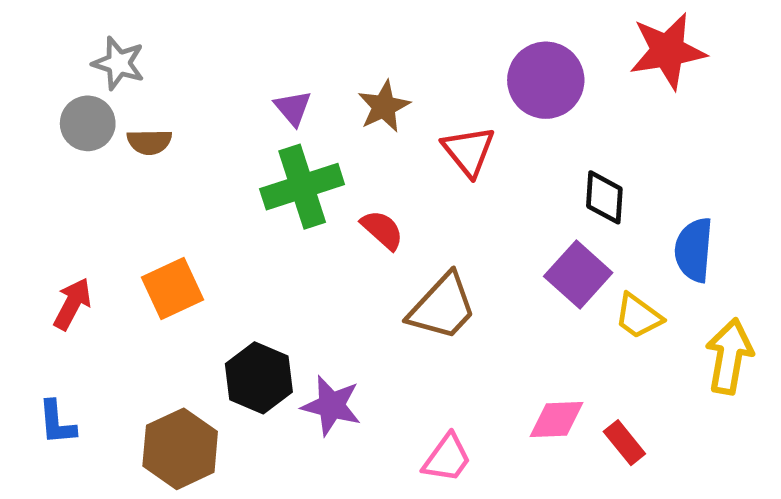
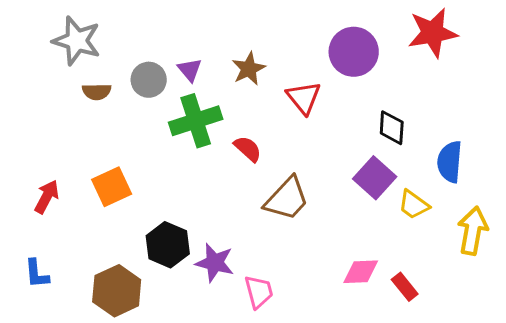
gray star: (119, 63) -> (77, 41), size x1.4
gray circle: (88, 123) -> (149, 80), moved
pink trapezoid: (447, 458) -> (259, 292), moved, turned -51

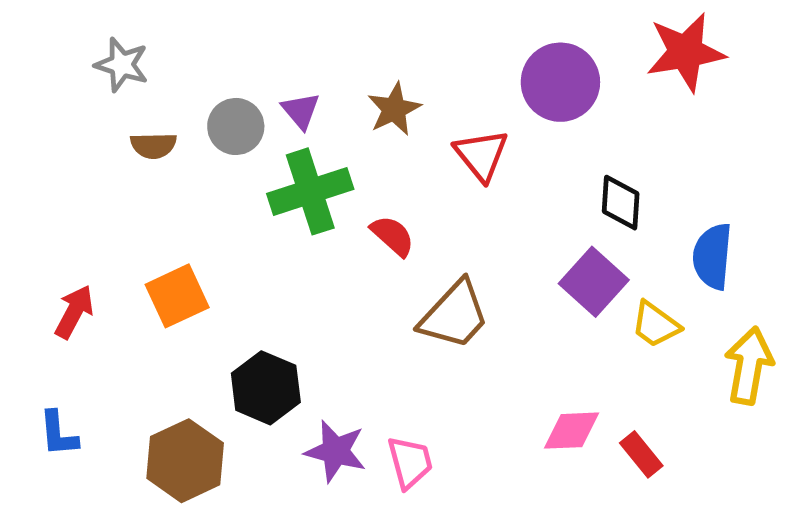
gray star: (77, 41) -> (122, 65), size x0.7
purple star: (215, 263) -> (336, 451), moved

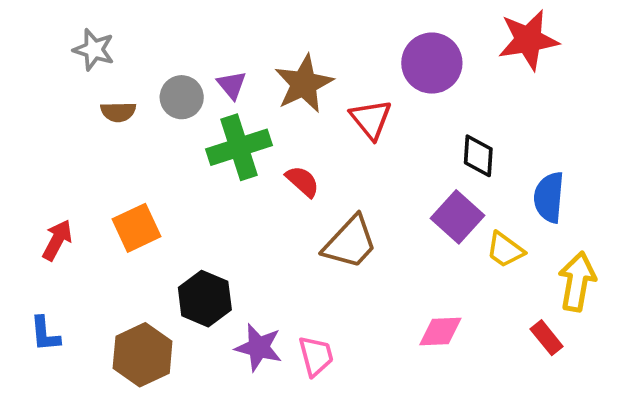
brown star: (394, 109) -> (304, 84), size x1.4
red rectangle: (641, 454) -> (547, 338), moved

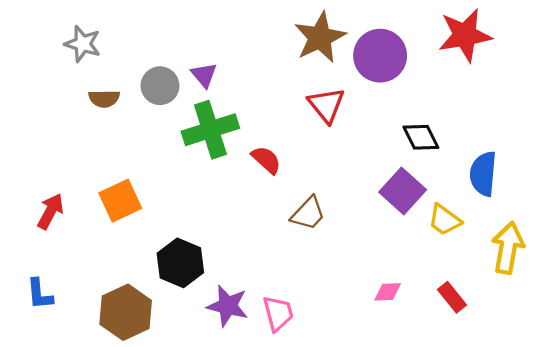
brown star: (304, 84) -> (320, 37), moved
black diamond: (478, 156) -> (421, 137), turned -30
brown trapezoid: (350, 242) -> (308, 213), size x0.7
pink diamond: (440, 332) -> (388, 292), size x0.7
red rectangle: (547, 338) -> (452, 297), moved

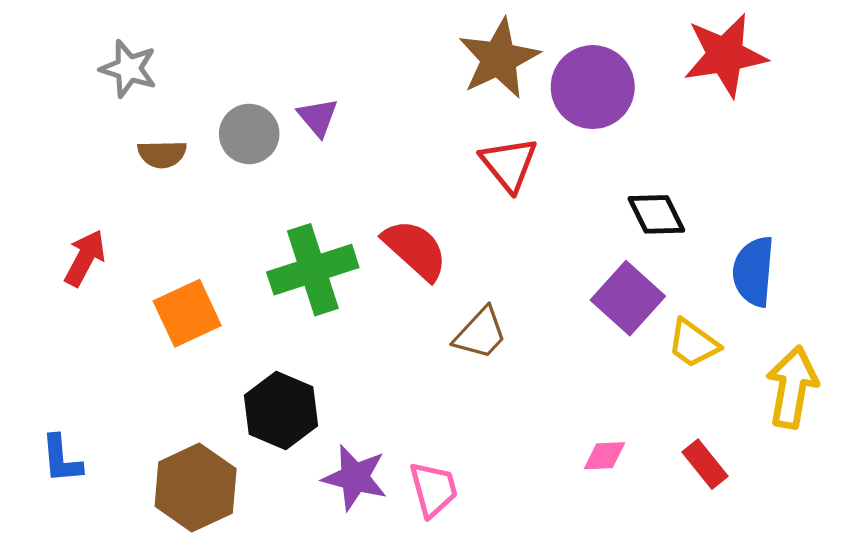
green cross: (210, 130) -> (313, 270), moved
red semicircle: (266, 160) -> (415, 250), size x1.4
red arrow: (50, 211) -> (85, 258), moved

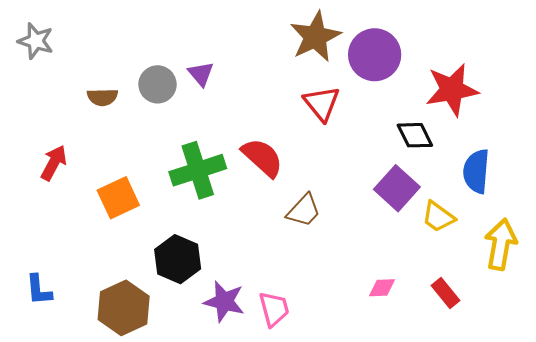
red star: (725, 55) -> (452, 90), moved
gray star: (128, 69) -> (36, 41), moved

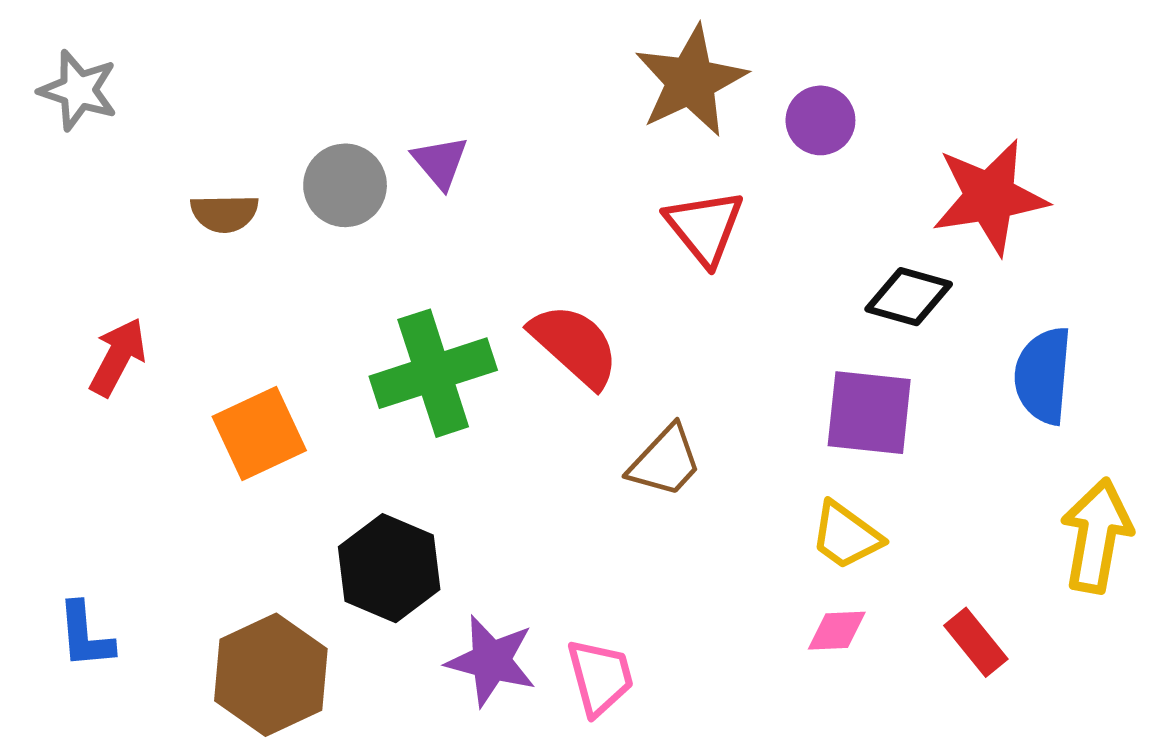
purple circle: (375, 55) -> (820, 120), size x0.6
black diamond: (415, 135) -> (909, 297), turned -48
purple square: (397, 188) -> (869, 413), turned -36
yellow trapezoid: (438, 217) -> (846, 536), moved

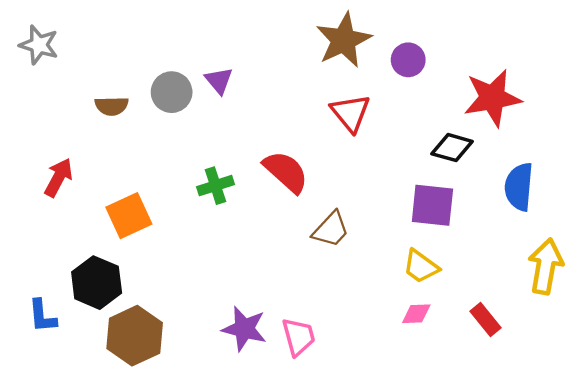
green cross: (433, 373) -> (215, 186), size x0.6
black hexagon: (389, 568) -> (97, 283), moved

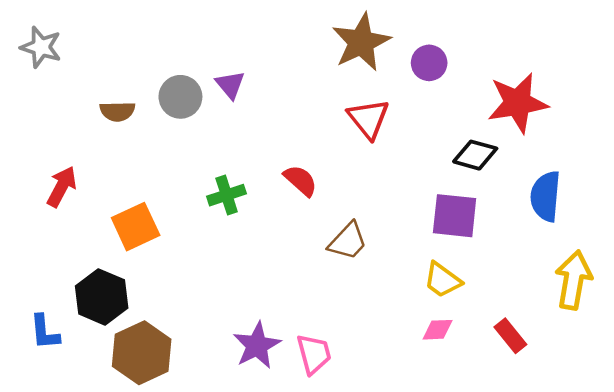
red semicircle: (286, 172) -> (301, 181), size x0.7
purple star: (244, 329) -> (257, 345), turned 30

